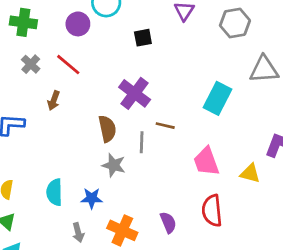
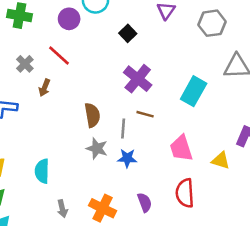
black square: (143, 38) -> (128, 33), turned -35
gray cross: (31, 64) -> (25, 64), moved
purple cross: (135, 93) -> (138, 79), moved
blue star: (92, 198) -> (127, 158), moved

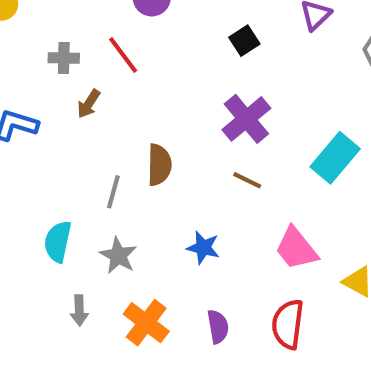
gray cross: (25, 64) -> (64, 58), turned 35
gray line: (123, 129) -> (113, 192), moved
gray star: (97, 148) -> (118, 256), moved
pink trapezoid: (181, 148) -> (296, 249), turned -32

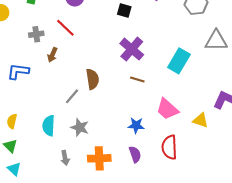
black square: (244, 41) -> (124, 10), turned -32
gray line: (113, 192) -> (72, 96), turned 35
blue star: (203, 248) -> (136, 125), moved
orange cross: (146, 323) -> (99, 158), turned -30

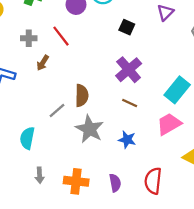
pink trapezoid: (167, 109) -> (169, 124), moved, turned 100
blue star: (136, 125) -> (127, 140), moved
gray star: (80, 127) -> (90, 129), moved, size x1.4

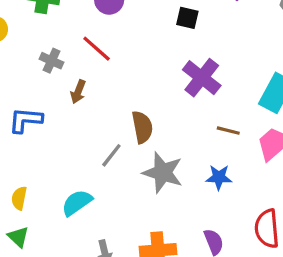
gray cross: (29, 38) -> (51, 61), turned 35
brown line: (130, 103) -> (228, 131), moved
cyan semicircle: (27, 138) -> (77, 203), turned 55

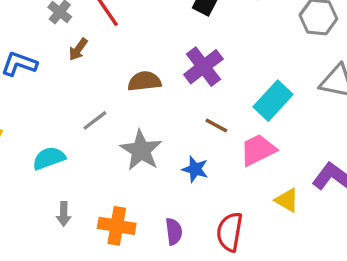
brown semicircle: (142, 127) -> (144, 81), moved, turned -100

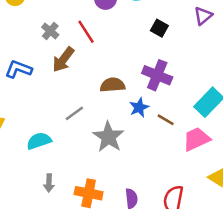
brown arrow: (78, 49) -> (63, 60), size x1.5
purple cross: (203, 67) -> (157, 75), turned -32
blue star: (195, 169) -> (139, 107), moved, turned 30

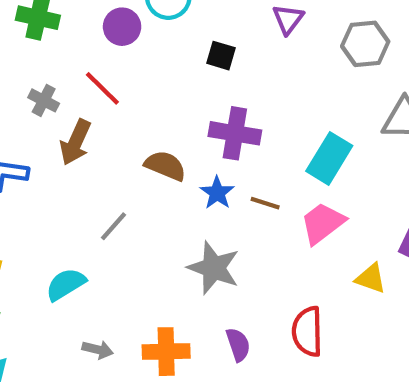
brown semicircle: (112, 85) -> (165, 166), turned 40
gray star: (108, 137) -> (214, 268), moved
gray arrow: (49, 183) -> (98, 350), turned -66

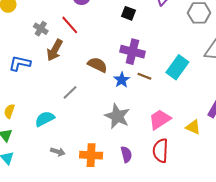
brown line: (265, 203) -> (144, 76), moved
pink trapezoid: (323, 223) -> (160, 119), moved

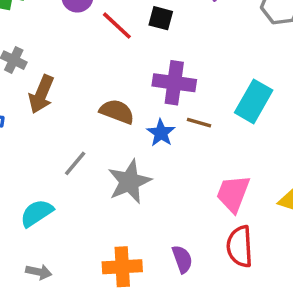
red line: (70, 25) -> (117, 26), moved
gray star: (117, 116) -> (129, 182), moved, turned 30
pink trapezoid: (160, 119) -> (233, 194), turned -30
gray arrow: (58, 152) -> (39, 272), moved

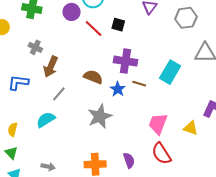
gray line: (75, 163) -> (59, 94), moved
cyan semicircle: (37, 213) -> (46, 120), moved
red semicircle: (240, 246) -> (161, 154), turned -30

